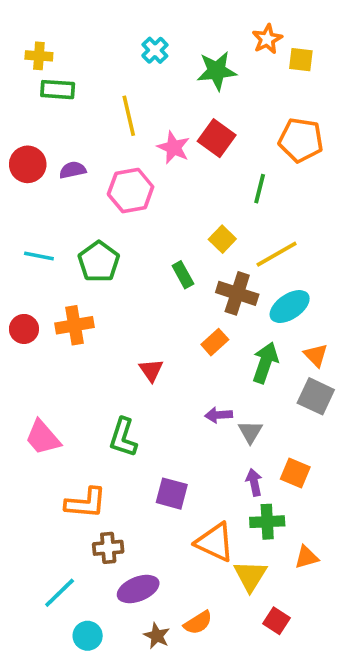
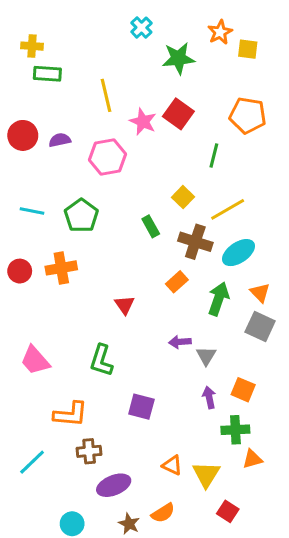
cyan cross: (155, 50) -> (141, 28), moved
green cross: (267, 522) -> (235, 430), moved
orange triangle: (215, 542) -> (172, 465), moved, size x0.6
cyan line: (60, 593) -> (32, 462), moved

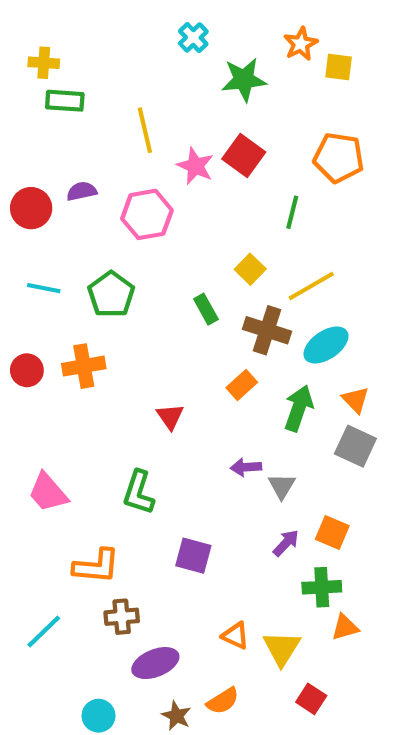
red circle: (23, 135) -> (31, 208), moved
purple arrow: (209, 397) -> (286, 543), turned 55

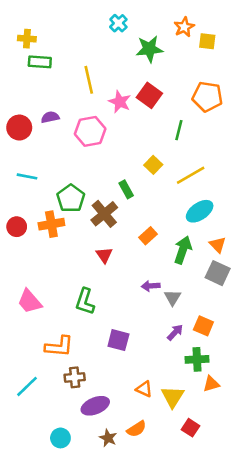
green pentagon: (111, 294) -> (71, 198), moved
brown cross: (267, 330) -> (104, 214), moved, turned 32

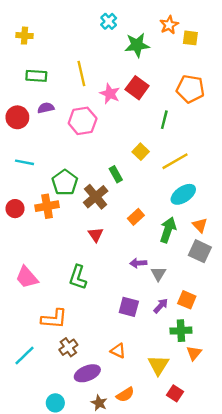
green rectangle: (40, 62) -> (36, 76), moved
purple square: (118, 340) -> (129, 307), moved
brown cross: (75, 377) -> (68, 347), turned -30
orange triangle: (211, 384) -> (194, 353), turned -35
orange triangle: (144, 389) -> (118, 351), moved

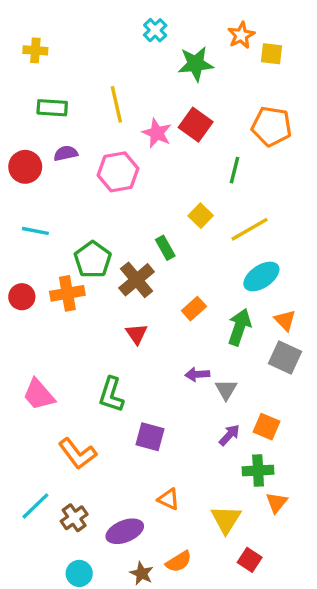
purple square: (129, 307) -> (150, 437), moved
orange L-shape: (54, 319) -> (78, 454), turned 48
brown cross: (68, 347) -> (74, 518), moved

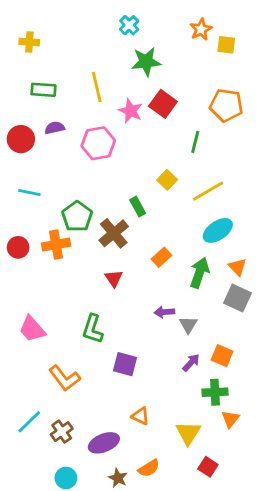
green star: (196, 64) -> (146, 62), moved

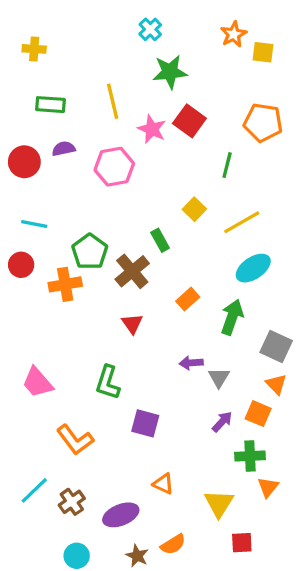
red circle: (18, 247) -> (21, 265), moved
orange triangle: (237, 267) -> (276, 384), moved
red square: (208, 467) -> (242, 543), turned -36

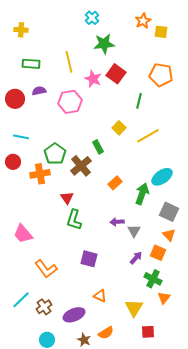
cyan ellipse: (253, 268) -> (162, 177), moved
red triangle: (132, 324) -> (67, 198), moved
green L-shape: (108, 382) -> (74, 220), moved
green cross: (250, 456) -> (153, 279), turned 30

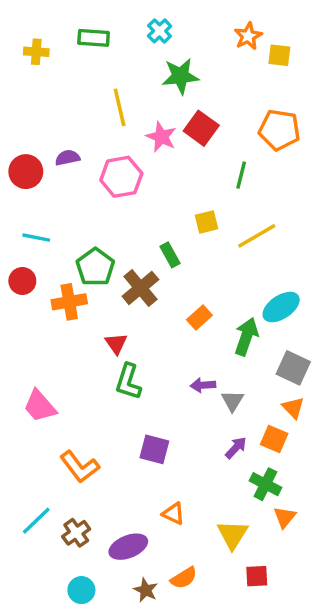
green rectangle: (31, 64) -> (94, 38), moved
yellow square: (119, 128) -> (206, 222), turned 32

